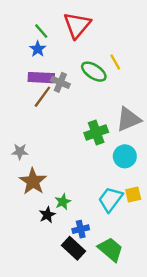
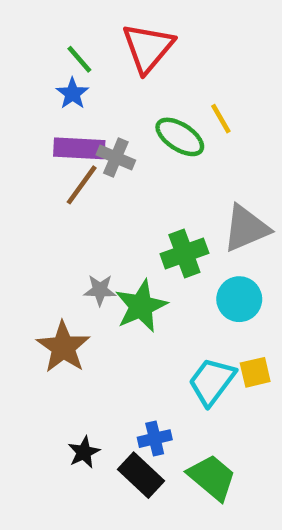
gray star: (20, 152) -> (100, 290), moved
green star: (63, 202) -> (141, 306), moved, size x1.6
black star: (47, 215) -> (84, 452), moved

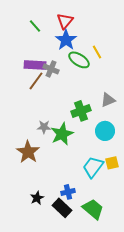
red triangle: (148, 48) -> (65, 21), size x0.7
blue star: (72, 94) -> (66, 40), moved, size x1.5
gray triangle: (246, 228) -> (108, 100), size x0.7

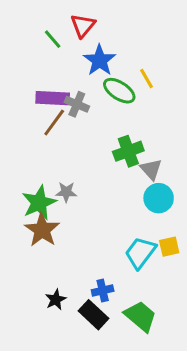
red triangle: (65, 21) -> (83, 26), moved
gray triangle: (108, 100) -> (151, 169), moved, turned -49
green cross: (81, 111) -> (128, 151), moved
green star: (62, 134) -> (39, 203), moved

